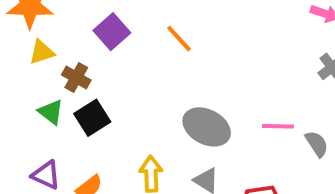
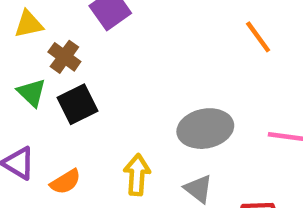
orange line: (179, 39) -> (258, 37), moved
gray ellipse: (207, 127) -> (205, 129), turned -45

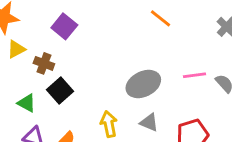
green triangle: (32, 93) -> (27, 103), moved

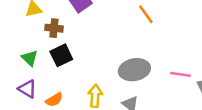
orange line: (160, 18) -> (146, 14), moved
brown cross: (44, 63) -> (54, 28), turned -30

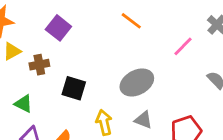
black square: (61, 55) -> (74, 88), moved, turned -30
pink line: (180, 74) -> (183, 46), moved, turned -36

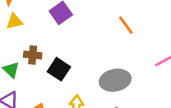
brown cross: (39, 65) -> (33, 55), moved

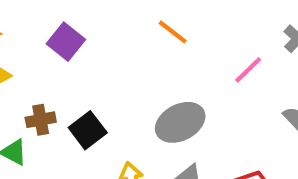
black square: (59, 69) -> (88, 130), turned 35

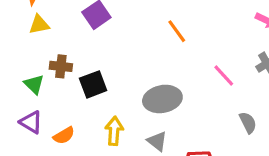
pink line: (248, 70) -> (224, 76), turned 75

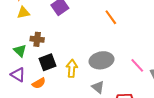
pink line: (224, 76) -> (137, 65), moved
black square: (93, 84) -> (47, 62), moved
yellow arrow: (114, 131) -> (72, 68), moved

